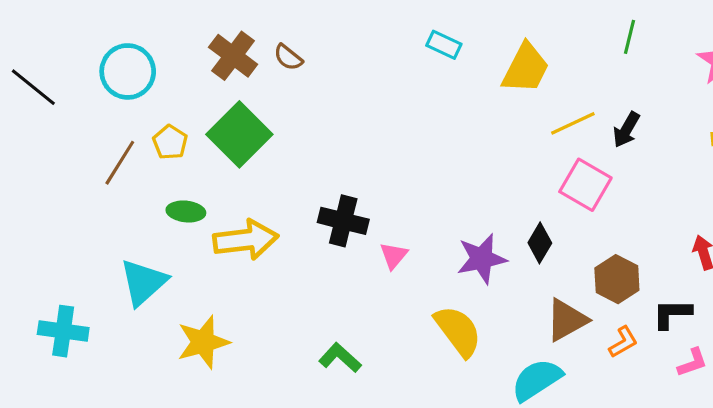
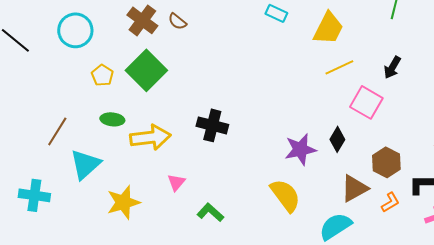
yellow line: (573, 123) -> (339, 67), moved
brown line: (120, 163) -> (57, 131), moved
pink triangle: (394, 256) -> (176, 182), moved

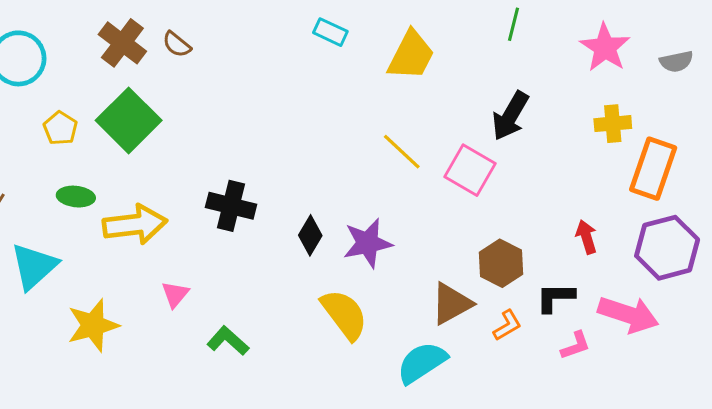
yellow line: (339, 67) -> (402, 152), moved, turned 68
black arrow: (392, 67) -> (510, 116), size x1.4
black diamond: (337, 139) -> (310, 235), moved

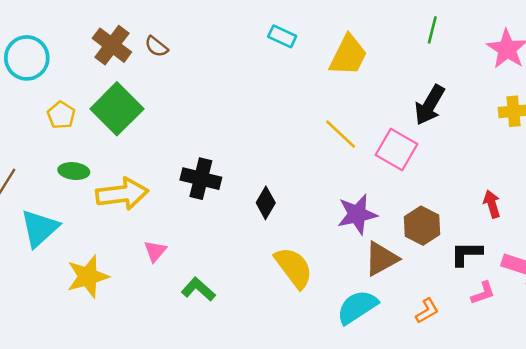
purple star: (368, 243) -> (357, 214), moved
orange L-shape: (507, 325) -> (427, 311), moved

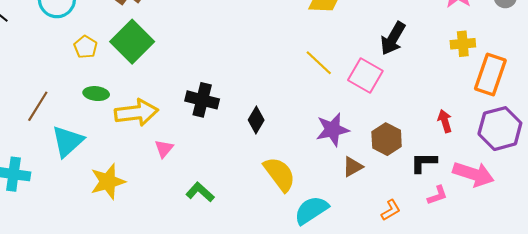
pink triangle: (155, 251) -> (164, 149), moved
brown triangle: (381, 259) -> (353, 167), size x0.7
cyan semicircle: (357, 307) -> (311, 210), moved

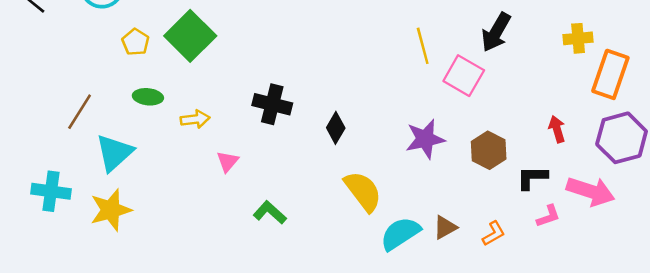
yellow line: (319, 63) -> (423, 46), moved, turned 32
yellow arrow: (136, 113) -> (195, 119), size x0.6
brown triangle: (353, 167) -> (445, 227), moved
yellow star: (108, 182) -> (111, 210), moved

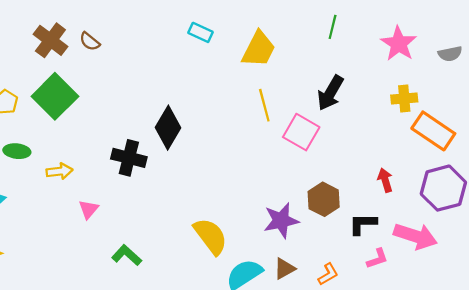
orange rectangle: (610, 74) -> (433, 131), turned -75
black diamond: (336, 128) -> (168, 128), moved, size x1.5
purple star: (425, 139) -> (281, 221), moved

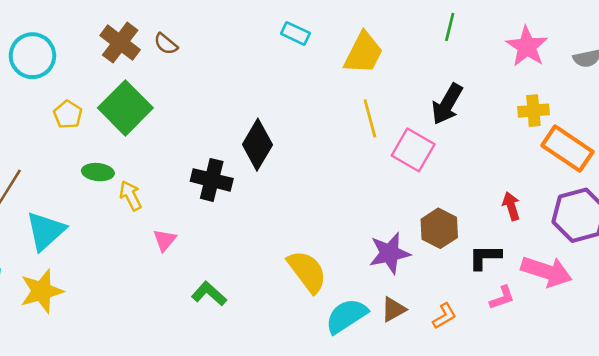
green ellipse: (17, 151) -> (98, 172), moved
yellow arrow: (59, 171) -> (131, 196), turned -110

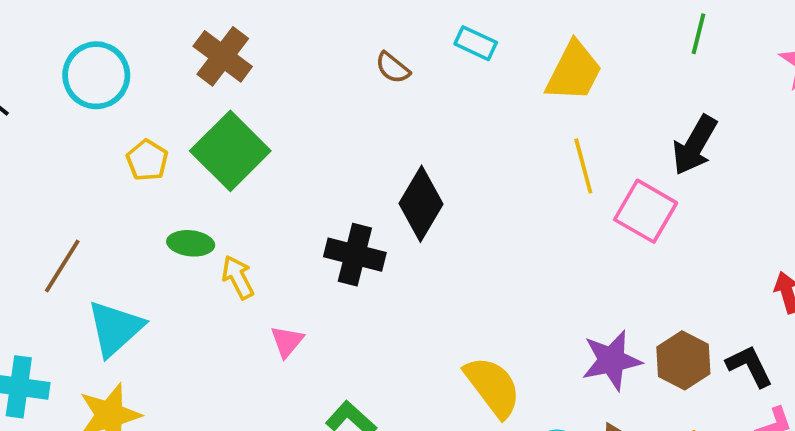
brown semicircle: (166, 44) -> (393, 68), moved
brown hexagon: (439, 228) -> (683, 360), moved
black L-shape: (485, 257) -> (749, 366), turned 64

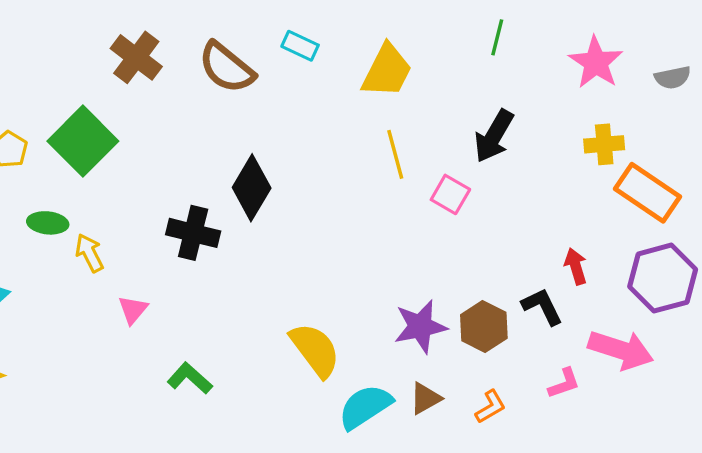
brown cross: (223, 56) -> (136, 57), moved
brown semicircle: (393, 68) -> (226, 67), size x1.8
pink square: (646, 211) -> (450, 194), size x0.7
black L-shape: (749, 366) -> (542, 306), moved

